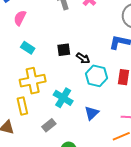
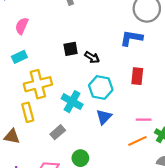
pink semicircle: (20, 18) -> (22, 26), moved
cyan rectangle: (28, 48) -> (19, 57), moved, turned -56
cyan hexagon: (97, 76) -> (101, 87), moved

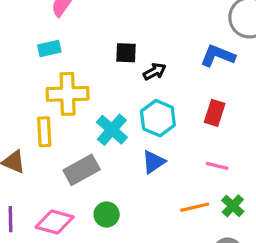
black arrow: (92, 57) -> (155, 72), turned -72
pink line: (144, 120) -> (217, 166), moved
gray rectangle: (58, 132) -> (82, 170), size x1.5

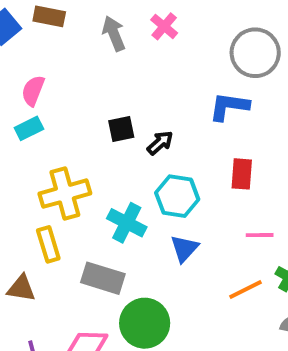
cyan rectangle: (49, 49) -> (29, 128), moved
gray rectangle: (82, 170) -> (103, 278), turned 60
green circle: (107, 214) -> (145, 323), size x1.6

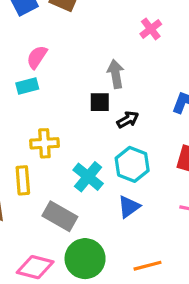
gray arrow: (114, 33) -> (116, 74), moved
yellow cross: (65, 194) -> (44, 143), size x0.7
orange line: (245, 290) -> (147, 266), moved

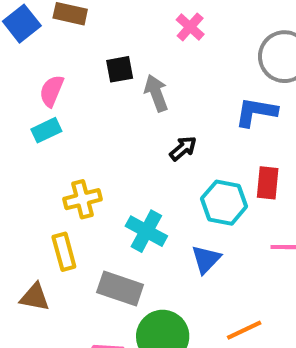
black square: (100, 102) -> (120, 69), moved
cyan hexagon: (132, 164) -> (224, 203), moved

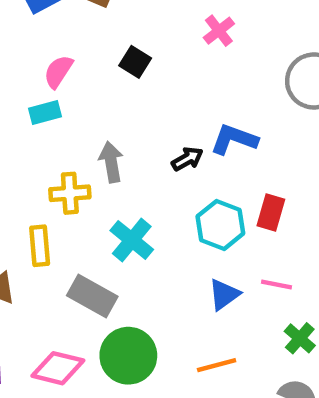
black square: (120, 69) -> (135, 62), turned 32
gray arrow: (156, 93) -> (111, 162), moved
blue L-shape: (256, 112) -> (234, 139), moved
blue triangle: (206, 259) -> (224, 295), moved

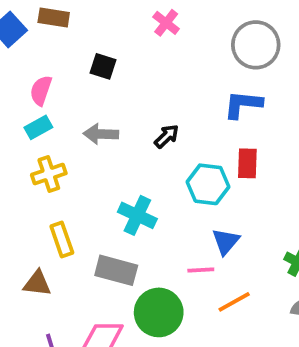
blue L-shape: (234, 139) -> (243, 104), moved
gray arrow: (111, 162) -> (101, 134), moved, turned -64
yellow cross: (70, 193) -> (49, 174), moved
pink line: (277, 284) -> (201, 270), moved

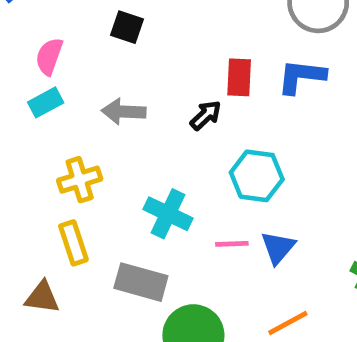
red rectangle: (247, 163) -> (239, 77), moved
yellow cross: (49, 174) -> (80, 180), moved
pink line: (201, 270) -> (232, 244), moved

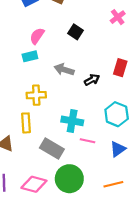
black arrow: (206, 115) -> (92, 80), moved
cyan cross: (168, 214) -> (72, 121), turned -30
pink line: (232, 244) -> (88, 141), moved

